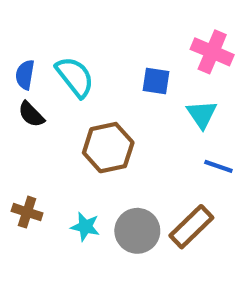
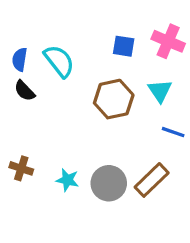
blue square: (156, 81) -> (124, 46), moved
brown hexagon: (108, 148) -> (114, 99), moved

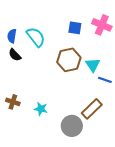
cyan triangle: (160, 91) -> (93, 65), moved
gray circle: (109, 183) -> (72, 126), moved

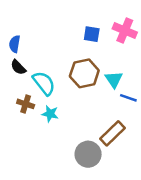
cyan semicircle: (36, 37) -> (44, 83), moved
brown cross: (13, 102) -> (26, 104), moved
cyan star: (41, 109) -> (50, 114), moved

